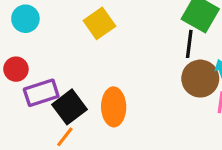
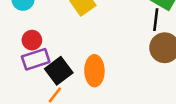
red circle: (16, 69) -> (32, 40), moved

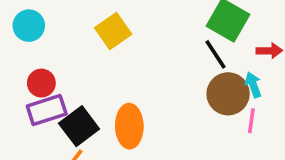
black line: (156, 20) -> (215, 54), turned -40

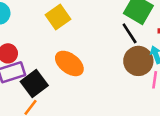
orange ellipse: (129, 126) -> (69, 63), moved, turned -52

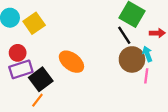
yellow square: (58, 17) -> (34, 23), moved

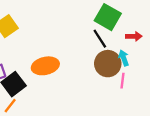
orange ellipse: (71, 62) -> (45, 66), turned -50

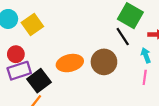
brown circle: (108, 64) -> (104, 62), moved

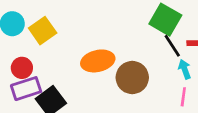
black line: (123, 37) -> (172, 46), moved
orange ellipse: (70, 63) -> (98, 61), moved

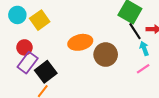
purple rectangle: (26, 89) -> (28, 63), turned -35
pink line: (183, 97) -> (143, 69), turned 48

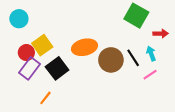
yellow square: (40, 20) -> (42, 45), moved
black line: (135, 31) -> (133, 58), moved
black square: (46, 72) -> (57, 68), moved

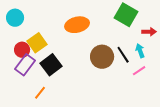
orange ellipse: (84, 47) -> (77, 25), moved

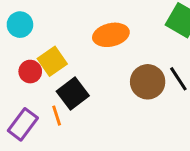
purple rectangle: (25, 65) -> (23, 124), moved
orange line: (40, 93) -> (57, 116), moved, turned -56

